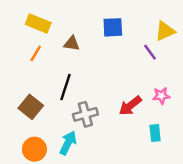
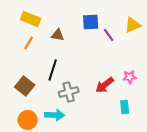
purple line: (150, 52) -> (109, 35), moved
cyan arrow: (68, 143) -> (55, 115), turned 66

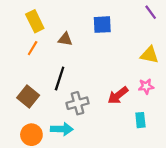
yellow rectangle: (31, 19) -> (35, 21), turned 42
yellow triangle: (133, 25) -> (149, 55), moved, turned 36
purple line: (109, 35) -> (151, 12), moved

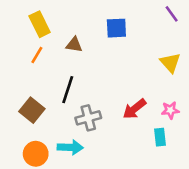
yellow triangle: (149, 55) -> (170, 63), turned 36
pink star: (146, 86) -> (170, 110), moved

